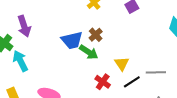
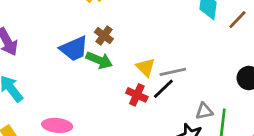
gray line: (156, 72) -> (173, 72), moved
red cross: (103, 82) -> (137, 95), moved

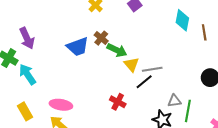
brown line: (237, 20) -> (204, 32), turned -56
green arrow: (99, 60) -> (117, 50), moved
red cross: (137, 95) -> (118, 102), moved

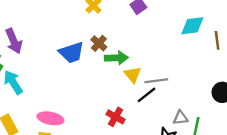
cyan diamond: (182, 20) -> (192, 26), turned 70
green arrow: (117, 50) -> (116, 58), turned -30

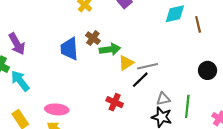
blue trapezoid: (72, 52) -> (69, 49), turned 110
yellow triangle: (133, 75) -> (126, 63), turned 42
gray triangle: (181, 118) -> (163, 99), moved

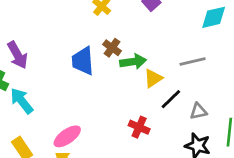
gray line: (148, 66) -> (193, 62), moved
gray triangle: (163, 99) -> (198, 111), moved
pink ellipse: (57, 109) -> (67, 136), turned -40

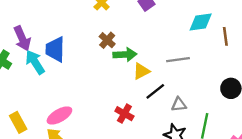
blue trapezoid: (83, 61) -> (55, 49), moved
cyan arrow: (22, 101) -> (35, 62), moved

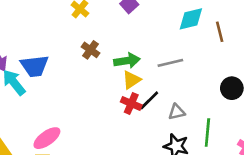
blue trapezoid: (55, 49) -> (34, 66), turned -92
green arrow: (125, 55) -> (127, 61), moved
red cross: (124, 114) -> (131, 103), moved

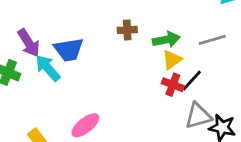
brown cross: (91, 50) -> (127, 30), turned -36
gray triangle: (177, 112) -> (198, 116), moved, size x1.5

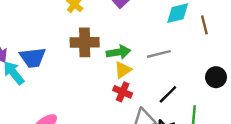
brown cross: (127, 30) -> (85, 42), size x1.6
black line: (192, 80) -> (168, 94), moved

